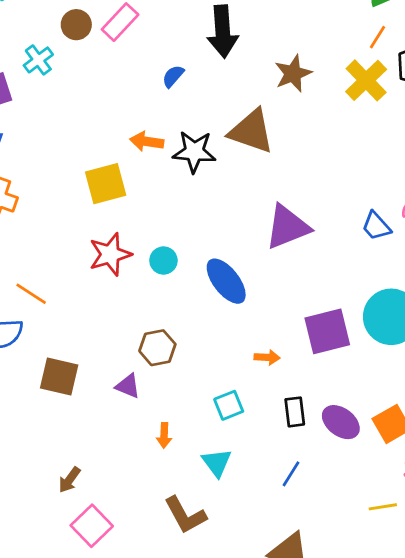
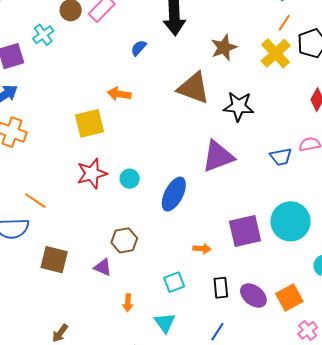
black star: (194, 152) -> (239, 106), moved
blue trapezoid: (376, 226) -> (281, 157), turned -60
blue ellipse: (226, 281) -> (174, 194), turned 64

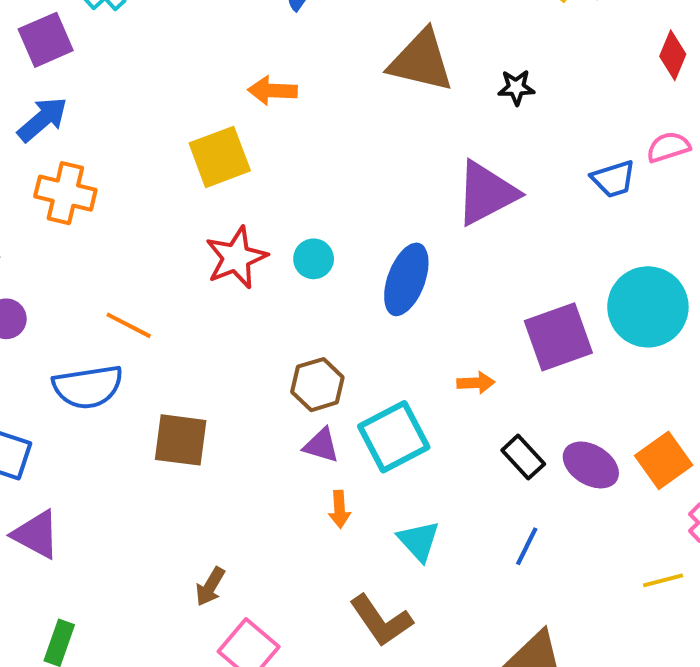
black star: (239, 106) -> (516, 87), size x0.6
purple triangle: (103, 267) -> (321, 445), moved
cyan square: (174, 282) -> (394, 437), moved, size x1.6
black rectangle: (221, 288) -> (523, 457), turned -30

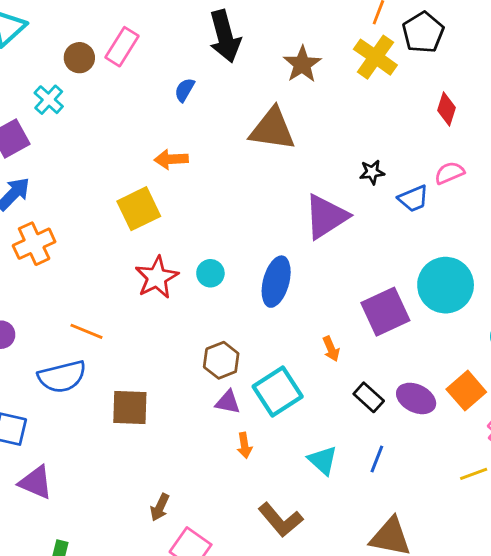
black star: (516, 87) -> (372, 172), moved
orange cross: (65, 193) -> (34, 244), turned -33
orange arrow: (476, 383) -> (331, 349), turned 75
cyan triangle: (419, 541) -> (323, 460), moved

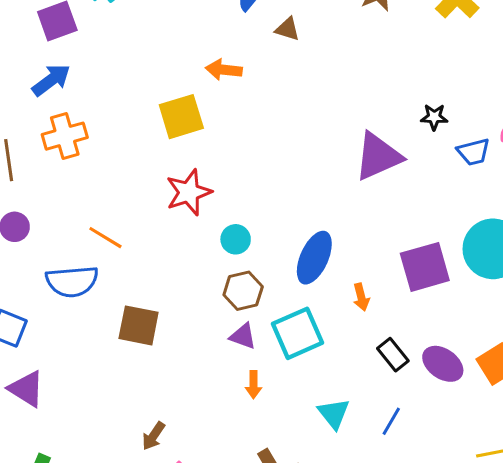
brown triangle: (272, 129) -> (287, 29), moved, size x0.5
cyan circle: (210, 273) -> (236, 239), moved
blue ellipse: (276, 282) -> (314, 258), moved

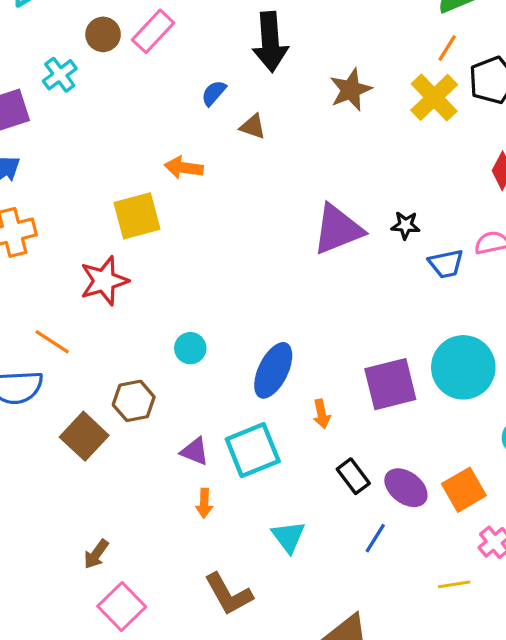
purple triangle: (378, 156) -> (338, 229), moved
red star: (189, 192) -> (104, 281), moved
brown hexagon: (243, 291) -> (134, 401), moved
brown square: (139, 325) -> (84, 436), turned 30
blue line: (391, 421) -> (375, 538), moved

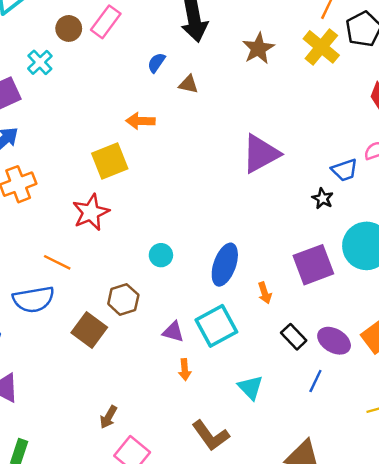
black star: (405, 225) -> (323, 198), moved, turned 30

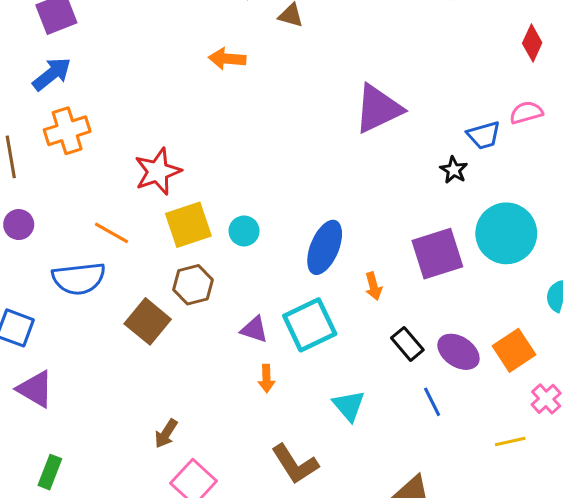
yellow square: (110, 161) -> (188, 225), moved
blue line: (315, 381) -> (432, 402), turned -55

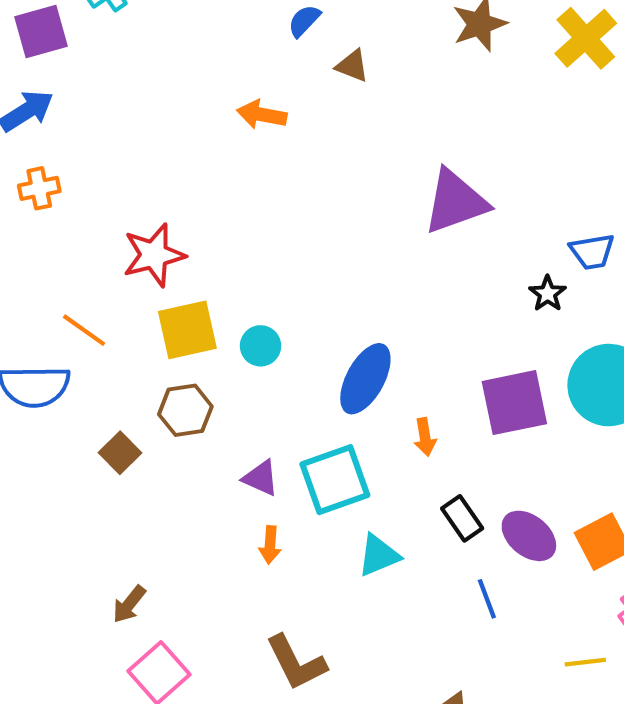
orange cross: (67, 131) -> (39, 188), size x0.7
brown square: (148, 321) -> (120, 453), size x0.7
cyan triangle: (349, 406) -> (379, 555), moved, turned 42

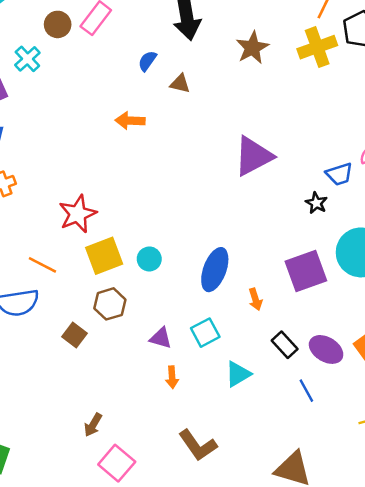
yellow cross: (586, 38) -> (317, 47), turned 30
cyan square: (335, 480) -> (205, 333), size x0.7

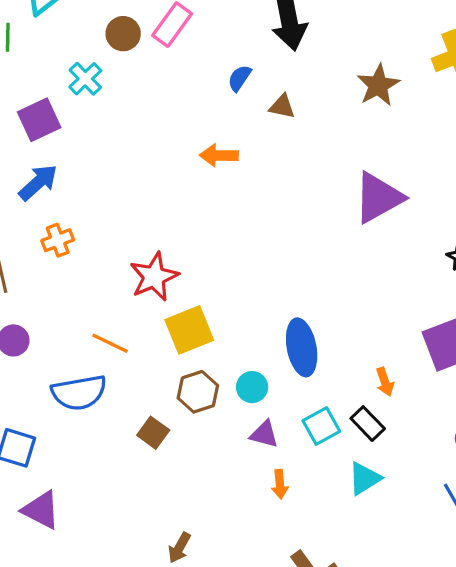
brown star: (252, 48) -> (378, 85), moved
cyan circle: (149, 259) -> (252, 387), moved
blue ellipse: (215, 270) -> (302, 347), moved, turned -30
black rectangle: (285, 345) -> (368, 424), moved

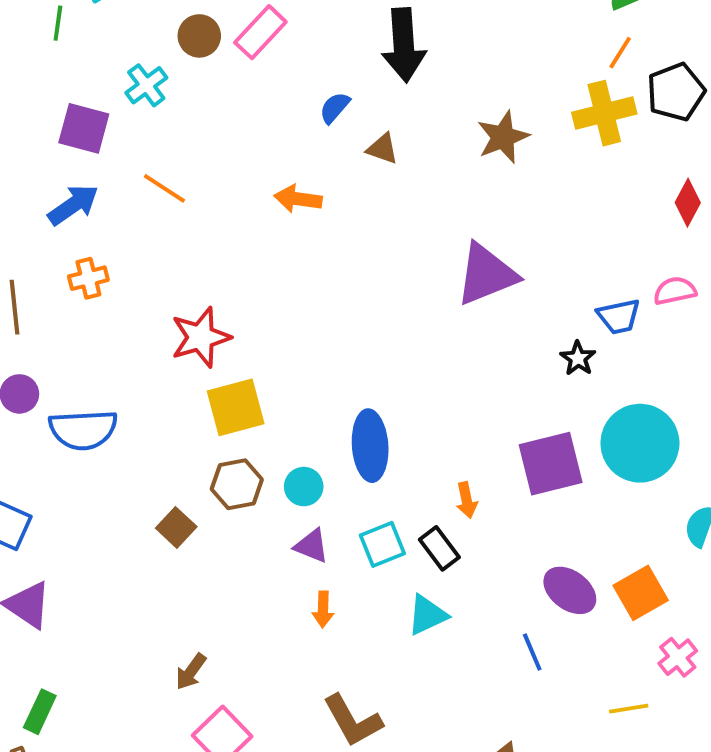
purple square: (39, 120) -> (84, 128), turned 33
orange line: (110, 343) -> (164, 188), moved
blue semicircle: (79, 393) -> (83, 430), moved

